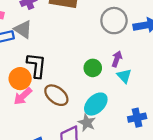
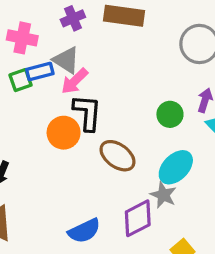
pink arrow: (23, 96) -> (75, 81), moved

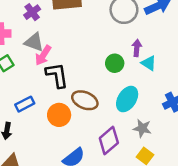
blue rectangle: (40, 71) -> (25, 104), moved
orange circle: (64, 133) -> (59, 115), moved
gray star: (163, 195) -> (142, 128), moved

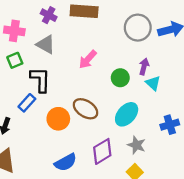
purple cross: (32, 12) -> (49, 15), turned -35
pink arrow: (43, 55) -> (88, 59), moved
black L-shape: (57, 75) -> (40, 80), moved
blue rectangle: (25, 104) -> (27, 103), turned -30

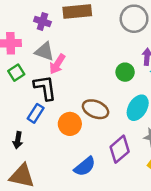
pink arrow: (88, 59) -> (57, 64), moved

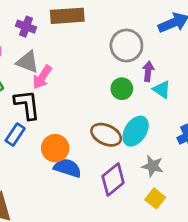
gray circle: (134, 19) -> (126, 45), moved
brown ellipse: (95, 109) -> (106, 135), moved
blue semicircle: (85, 166) -> (68, 168), moved, turned -125

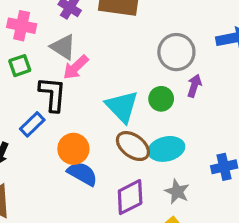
cyan triangle: (162, 90) -> (122, 107), moved, size x1.6
cyan ellipse: (136, 131) -> (166, 149), turned 32

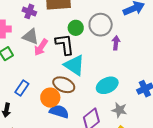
black L-shape: (53, 94) -> (65, 44), moved
green circle: (161, 99) -> (76, 28), moved
brown ellipse: (133, 146) -> (64, 85), moved

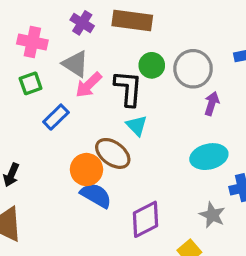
cyan triangle: (74, 65) -> (137, 126), size x0.6
cyan ellipse: (107, 85) -> (209, 157), moved
blue rectangle: (22, 88) -> (56, 117), moved
gray star: (119, 110) -> (212, 215), moved

